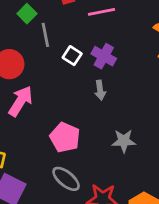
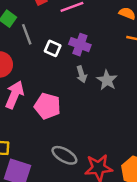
pink pentagon: (65, 137) -> (47, 106), moved
gray star: (124, 141) -> (107, 80), moved, turned -30

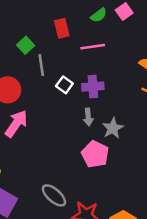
purple cross: (80, 45) -> (93, 87), turned -36
pink pentagon: (47, 106) -> (95, 154), moved

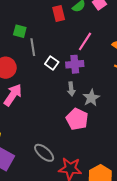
red rectangle: (62, 28) -> (59, 13), moved
green square: (26, 45) -> (20, 31), turned -32
pink line: (93, 47) -> (85, 41), moved, turned -48

